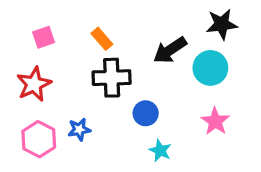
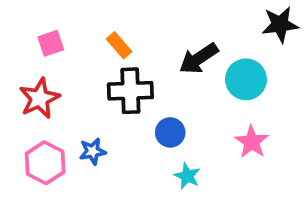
black star: (222, 24) -> (280, 24), moved

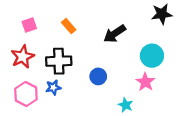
cyan circle: (246, 79) -> (152, 56), moved
black cross: (130, 91) -> (59, 61), moved
cyan star: (187, 176) -> (126, 105), moved

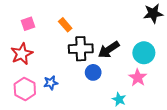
black arrow: (115, 34) -> (109, 50), moved
black cross: (59, 61) -> (81, 49), moved

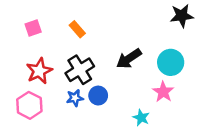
black cross: (81, 49) -> (80, 70), moved, turned -30
red star: (22, 54) -> (39, 71), moved
blue circle: (93, 72) -> (98, 96), moved
blue star: (51, 83) -> (75, 98), moved

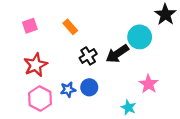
black star: (182, 16) -> (165, 15), turned -30
cyan circle: (171, 62) -> (140, 37), moved
black cross: (80, 70) -> (88, 56), moved, size x0.7
pink hexagon: (29, 105) -> (40, 99), moved

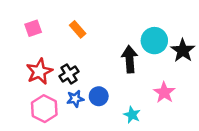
black star: (165, 15) -> (183, 50), moved
black arrow: (117, 54) -> (130, 59), turned 120
black cross: (88, 56) -> (69, 74), moved
cyan star: (128, 107) -> (132, 115), moved

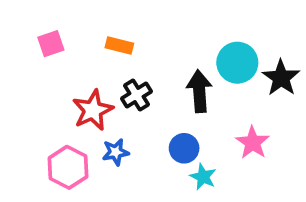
orange rectangle: (78, 29) -> (119, 46), turned -35
red star: (39, 71) -> (93, 110), moved
black cross: (69, 74) -> (137, 95), moved
blue circle: (99, 96) -> (184, 148), moved

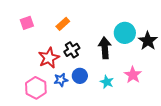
orange rectangle: (119, 46) -> (63, 24), turned -56
blue circle: (184, 148) -> (80, 76), moved
cyan star: (203, 177) -> (107, 82), moved

